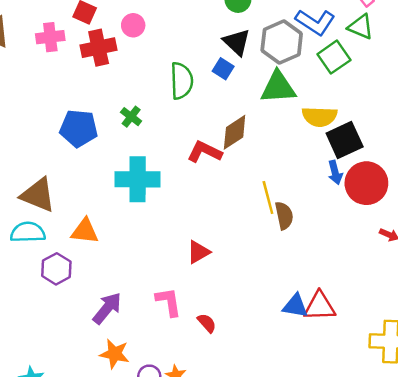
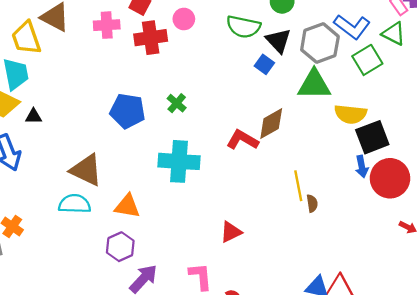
green semicircle: (182, 81) -> (243, 27), moved, turned 100
brown semicircle: (284, 216) -> (312, 203), size x0.7
purple hexagon: (56, 269) -> (120, 247), moved

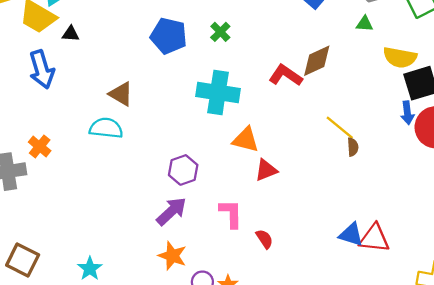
green triangle: (314, 85) -> (364, 24), size x0.5
brown triangle: (86, 170) -> (121, 94), size x0.7
yellow line: (298, 186) -> (340, 128), turned -44
orange triangle: (127, 206) -> (246, 140), moved
purple hexagon: (120, 247) -> (183, 170), moved

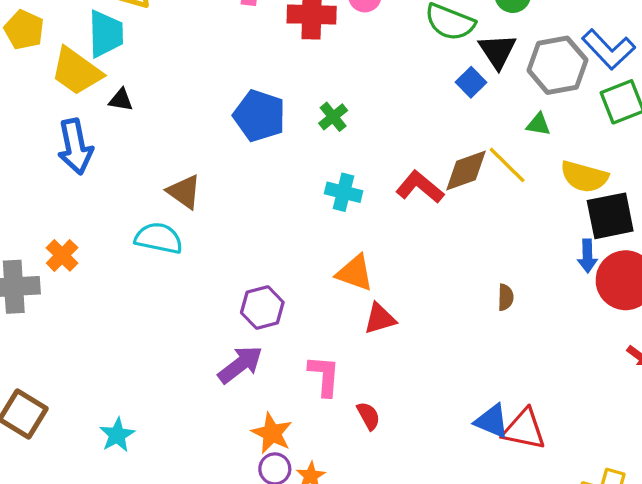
cyan cross: (218, 93) -> (344, 192), moved, size x0.6
yellow line: (340, 128) -> (507, 165), moved
orange star: (172, 256) -> (272, 433), moved

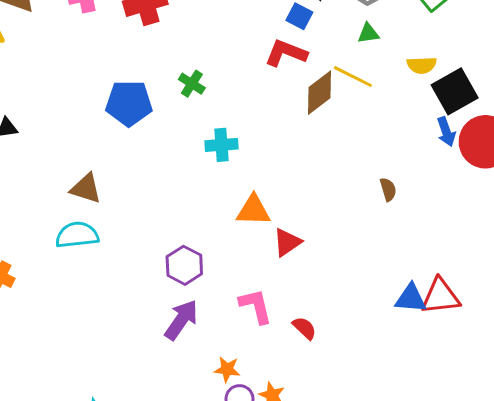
yellow semicircle: (584, 177) -> (422, 65), size x0.7
red L-shape: (420, 187) -> (286, 53), moved
orange star: (272, 433) -> (227, 369), size x0.7

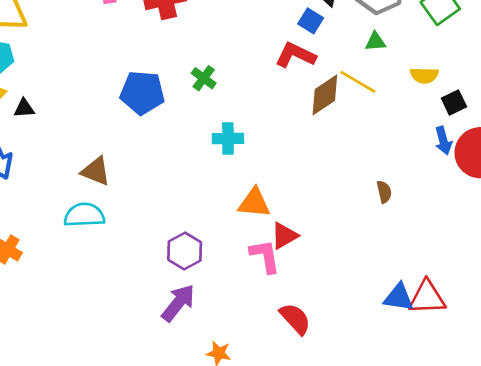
black square: (455, 91) -> (454, 103), size x0.6
pink L-shape: (256, 306) -> (265, 256), moved
red semicircle: (304, 328) -> (295, 319), size x1.4

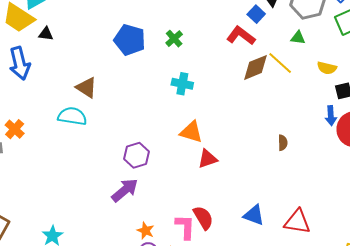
pink L-shape: (265, 256) -> (185, 227), moved
blue triangle: (399, 297) -> (254, 215), moved

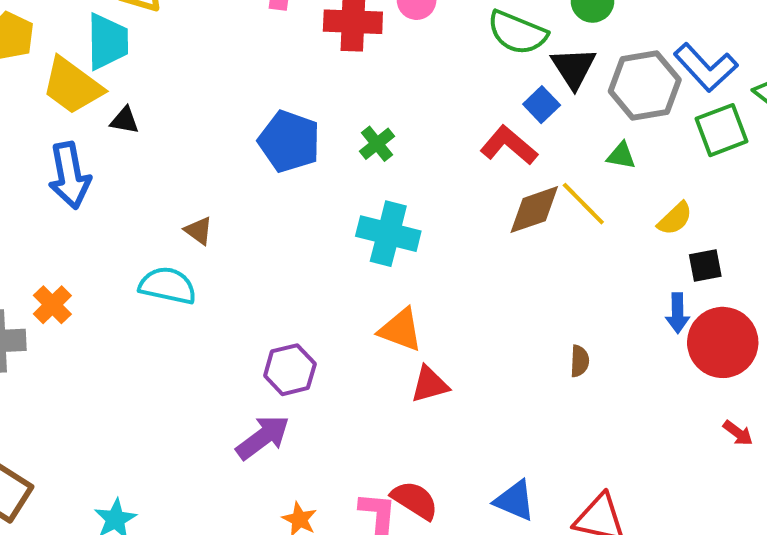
yellow semicircle: (327, 68) -> (675, 219), turned -60
cyan cross: (182, 84) -> (388, 234), size x1.4
brown triangle: (86, 88) -> (199, 231), size x0.7
red semicircle: (203, 218) -> (415, 500), turned -30

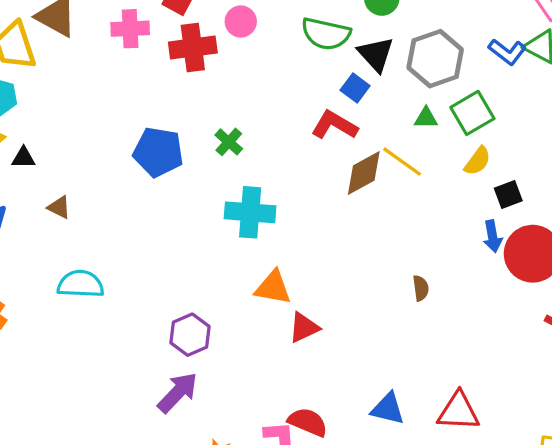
blue L-shape: (706, 67) -> (507, 52), moved, size x0.7
green square: (721, 130) -> (472, 113), moved
brown triangle: (199, 231) -> (59, 207), moved

